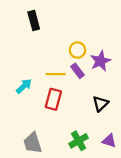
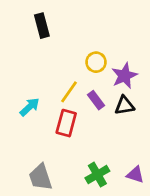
purple rectangle: (77, 71) -> (96, 100), moved
yellow line: (56, 74) -> (69, 92), turned -54
black triangle: (100, 104) -> (124, 105), moved, turned 35

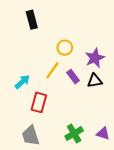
yellow circle: (96, 62) -> (65, 48), moved
red rectangle: (66, 123) -> (39, 102), moved

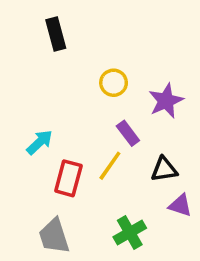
yellow line: (52, 70) -> (110, 166), moved
black triangle: (95, 81) -> (164, 169), moved
purple triangle: (103, 133) -> (180, 205), moved

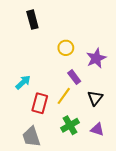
black triangle: (164, 169) -> (95, 98), turned -42
purple triangle: (180, 205) -> (97, 129), moved
green cross: (130, 232) -> (70, 125), moved

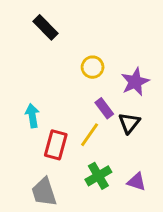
black rectangle: (32, 20) -> (46, 27), turned -30
cyan arrow: (23, 82) -> (32, 116), turned -56
black triangle: (95, 98) -> (129, 123), moved

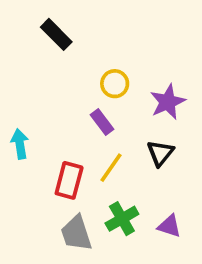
purple rectangle: (104, 108) -> (102, 122), moved
cyan arrow: (32, 116) -> (20, 144), moved
gray trapezoid: (44, 192) -> (76, 233), moved

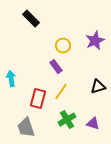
purple star: (168, 102) -> (95, 41), moved
black triangle: (160, 153) -> (98, 87), moved, turned 35
gray trapezoid: (76, 233) -> (26, 128), moved

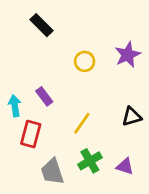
purple rectangle: (56, 67) -> (44, 96), moved
red rectangle: (38, 99) -> (31, 134), moved
gray trapezoid: (26, 128) -> (52, 172), moved

